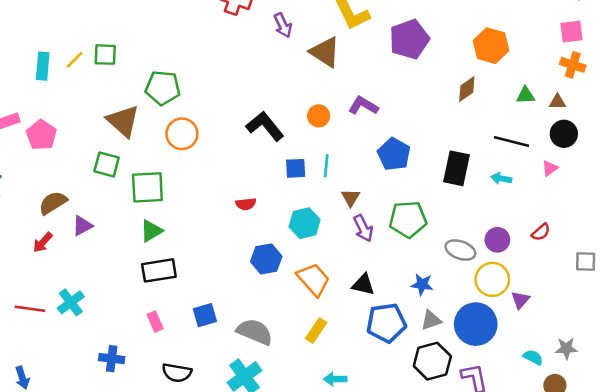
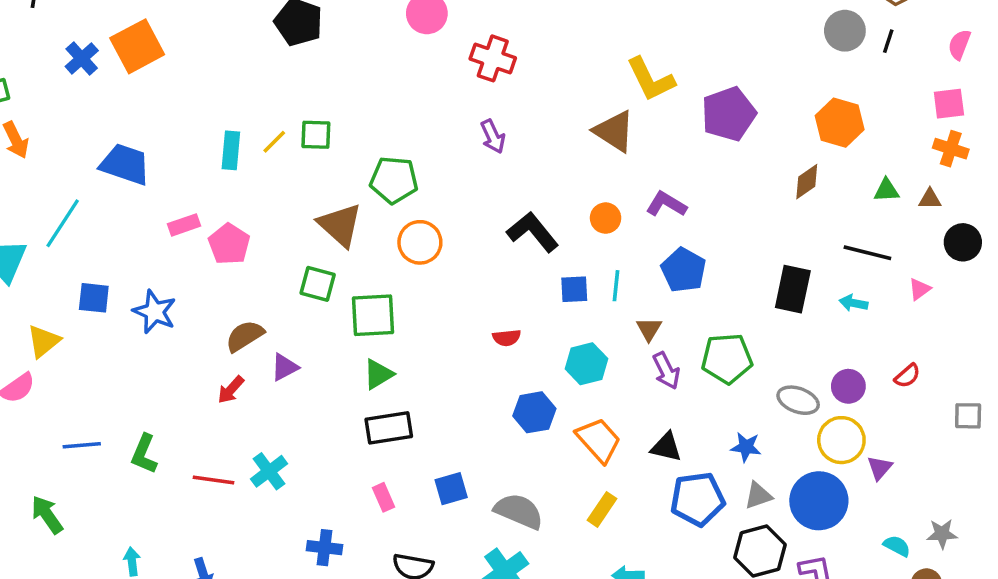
purple arrow: (283, 25) -> (493, 137), moved
black circle: (564, 134) -> (963, 242), moved
blue pentagon: (394, 154) -> (684, 270), moved

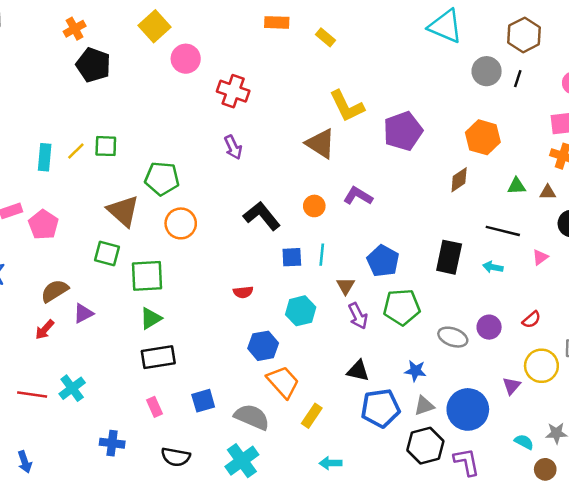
blue pentagon: (684, 270) -> (383, 261), moved
orange trapezoid: (599, 440) -> (283, 382), moved
yellow circle: (841, 440) -> (541, 366), moved

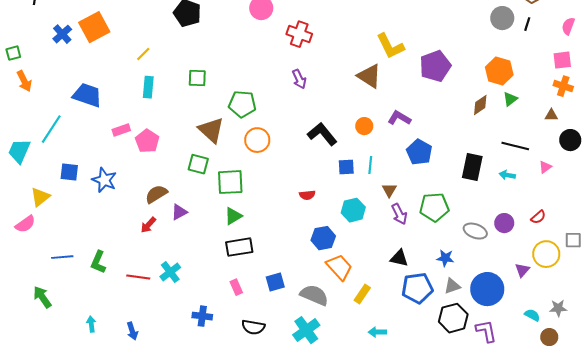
yellow line: (76, 151) -> (143, 54), moved
green triangle: (516, 186) -> (510, 99), moved, turned -35
blue pentagon: (383, 261) -> (419, 152), moved

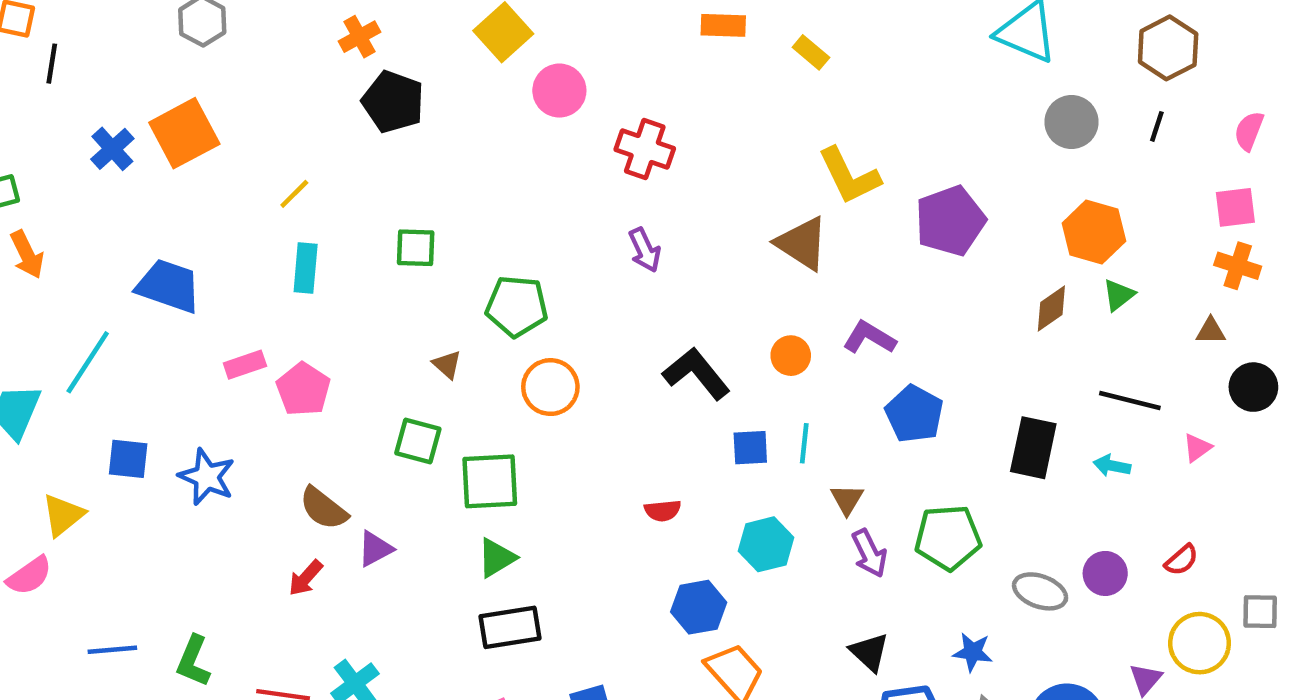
gray circle: (502, 18) -> (1071, 122), moved
brown triangle: (211, 130) -> (447, 365), size x0.5
brown semicircle: (156, 194) -> (324, 508), turned -110
black triangle: (399, 258) -> (869, 652), turned 30

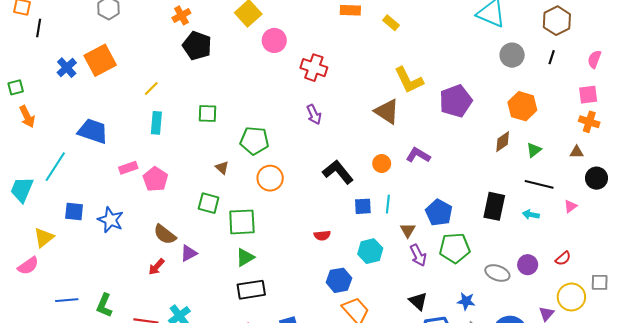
green triangle: (1119, 295) -> (534, 150), moved
blue pentagon: (914, 414) -> (439, 213), moved

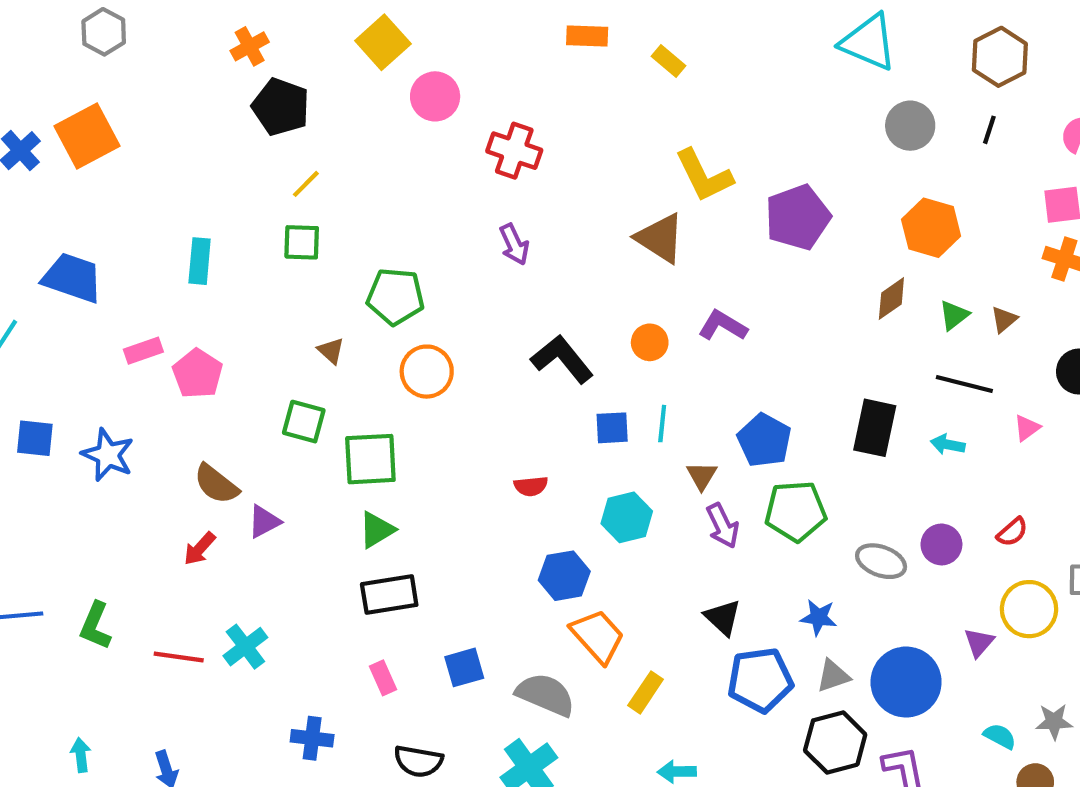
yellow line: (151, 88) -> (306, 184), moved
brown triangle: (577, 152) -> (1004, 319), moved, turned -40

